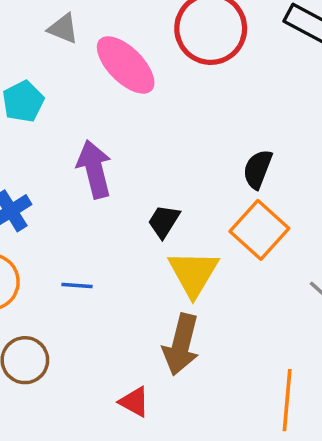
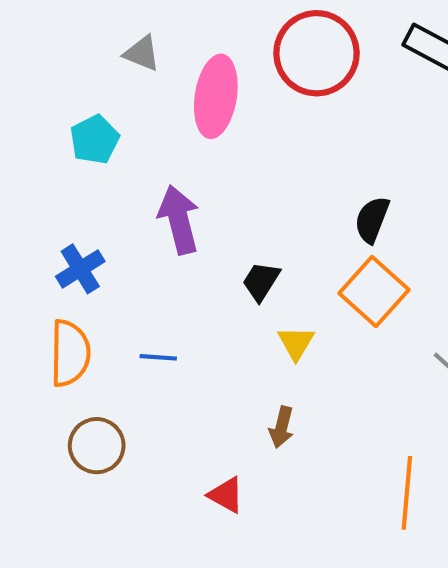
pink ellipse: (126, 65) -> (216, 96), turned 54
yellow triangle: (193, 273) -> (296, 343), size x0.6
brown arrow: (181, 345) -> (282, 427), size x0.6

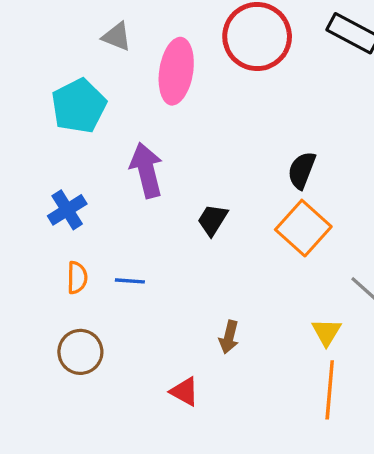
cyan pentagon: (95, 140) -> (79, 106), size x1.4
yellow triangle: (296, 343) -> (326, 332), moved
orange semicircle: (70, 353) -> (77, 278), moved, size x0.6

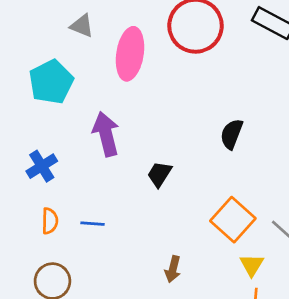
orange square: (303, 228) -> (233, 220), moved

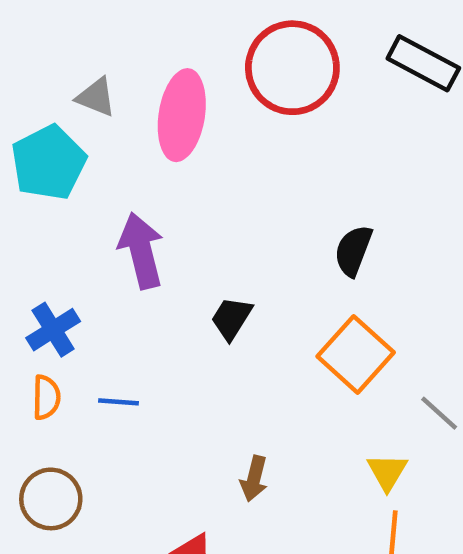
gray triangle: (82, 26) -> (96, 97), moved
blue cross: (42, 166) -> (53, 330), moved
orange square: (233, 220) -> (356, 354), moved

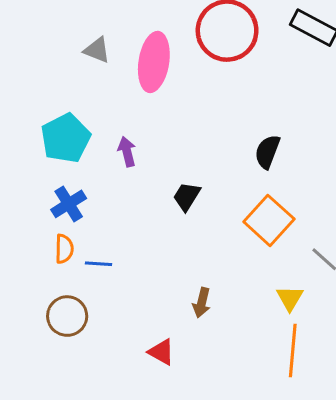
cyan pentagon: (49, 163) -> (66, 138), moved
purple arrow: (141, 251) -> (127, 152), size x0.6
blue line: (119, 402) -> (99, 264), moved

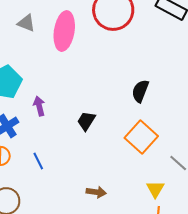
purple arrow: (127, 152) -> (39, 106), moved
blue line: (99, 264) -> (38, 161), moved, turned 60
brown arrow: (202, 303) -> (96, 192), turned -96

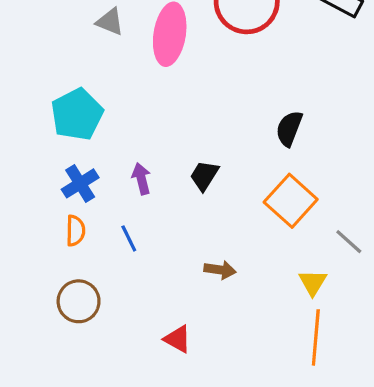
purple arrow: (39, 106) -> (141, 179), moved
brown arrow: (96, 192) -> (220, 270), moved

